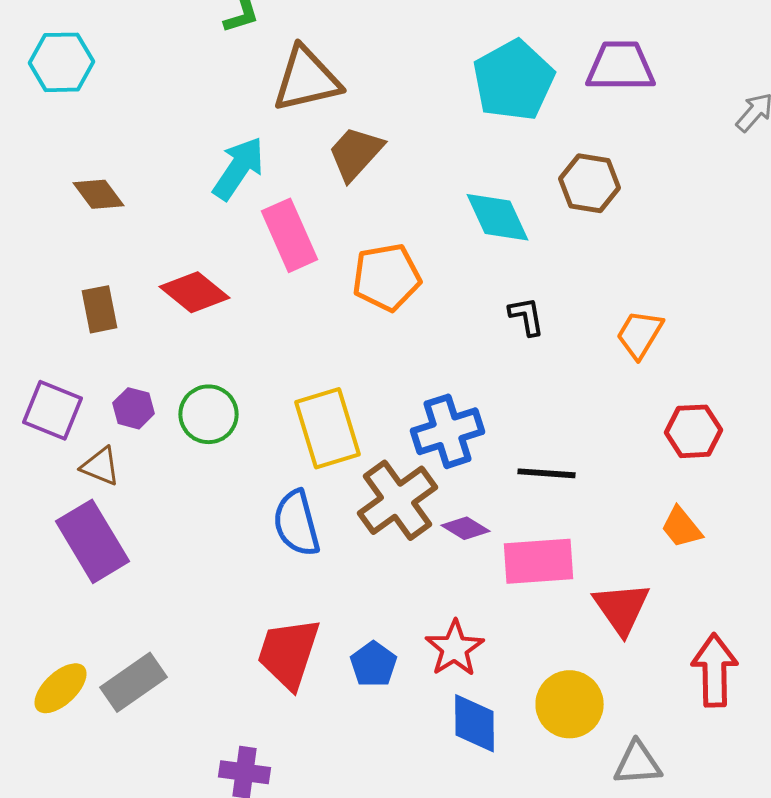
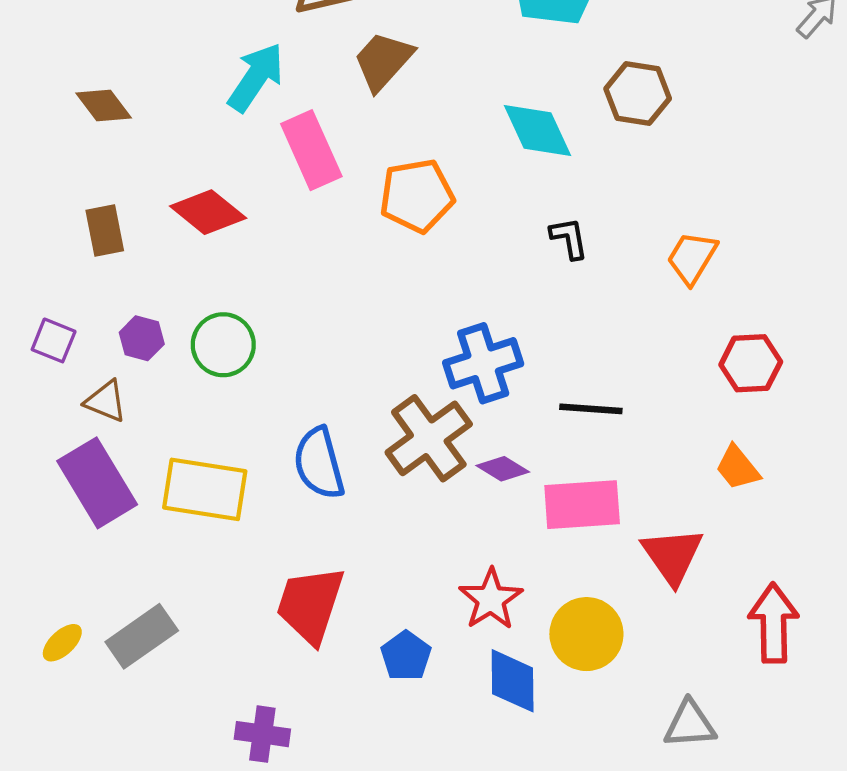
purple square: (52, 410) -> (54, 340), size x0.7
yellow rectangle: (328, 428) -> (205, 489), moved, turned -64
blue pentagon: (374, 664) -> (406, 656), moved
yellow ellipse: (60, 688) -> (62, 643), size x0.7
yellow circle: (570, 704) -> (586, 634), moved

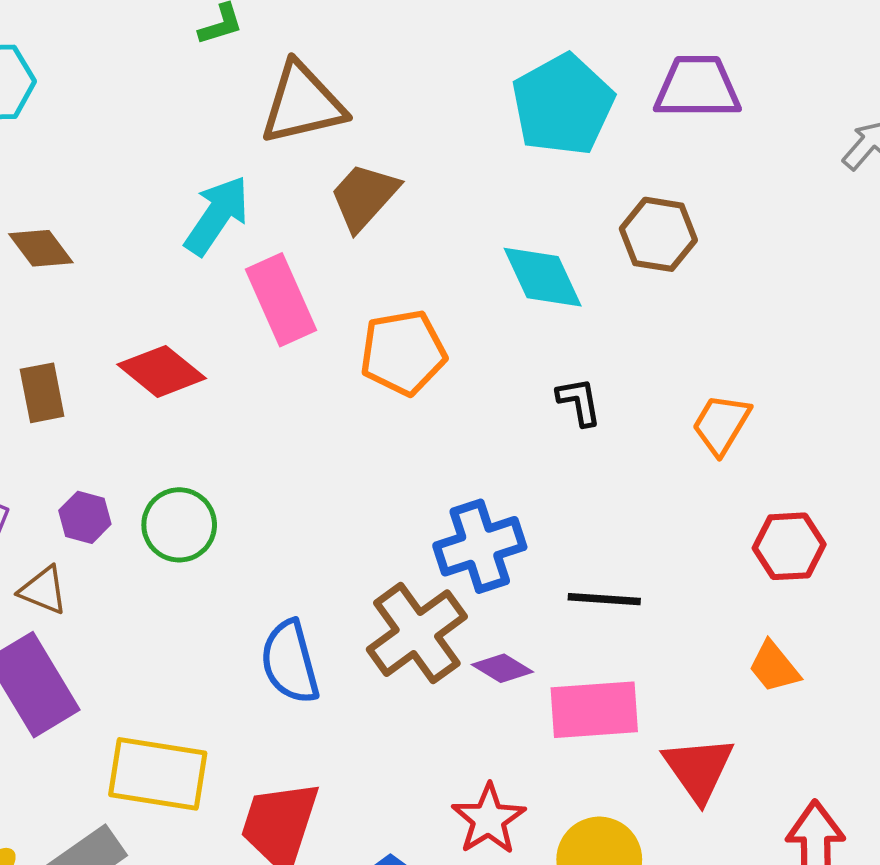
yellow rectangle: (205, 489) -> (158, 774), moved

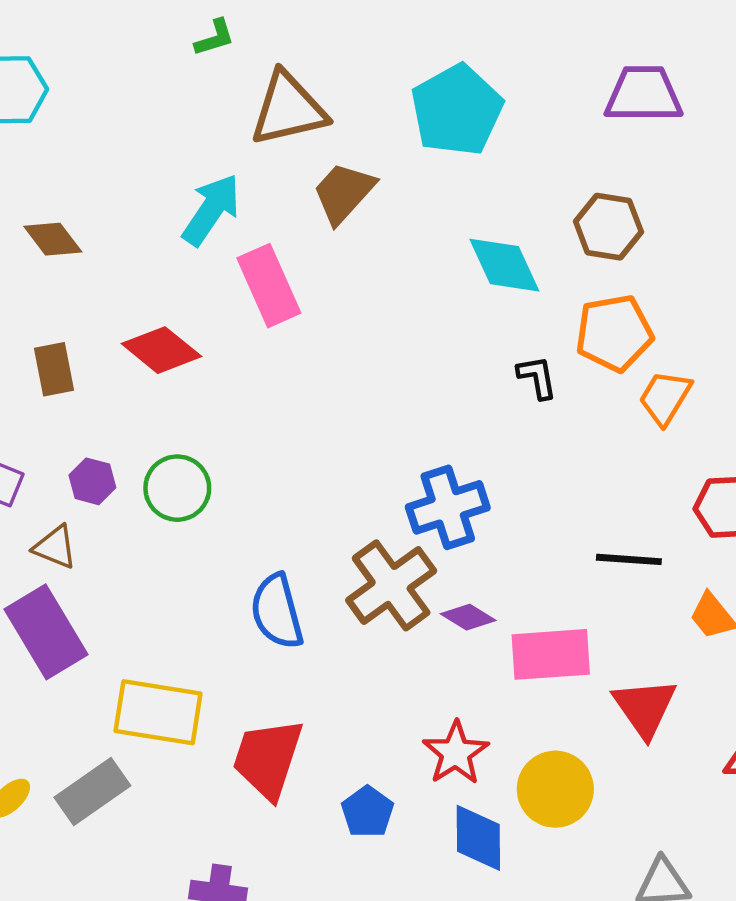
cyan pentagon: (563, 105) -> (457, 110), moved
orange pentagon: (403, 353) -> (614, 333), moved
black line: (604, 599) -> (629, 559), moved

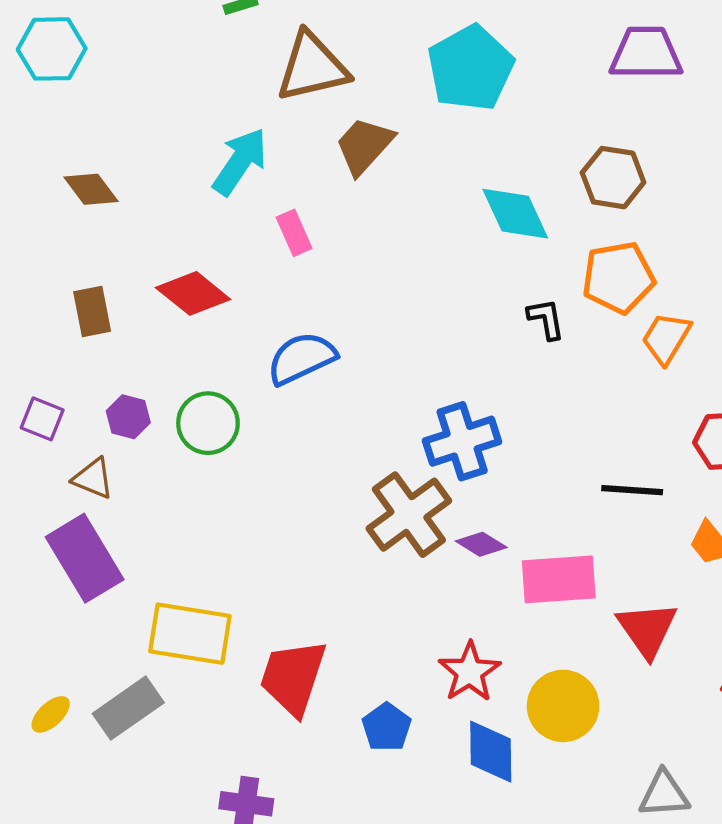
pink rectangle: (269, 286) -> (294, 233), size x0.6
blue semicircle: (277, 611) -> (302, 358), moved, turned 80

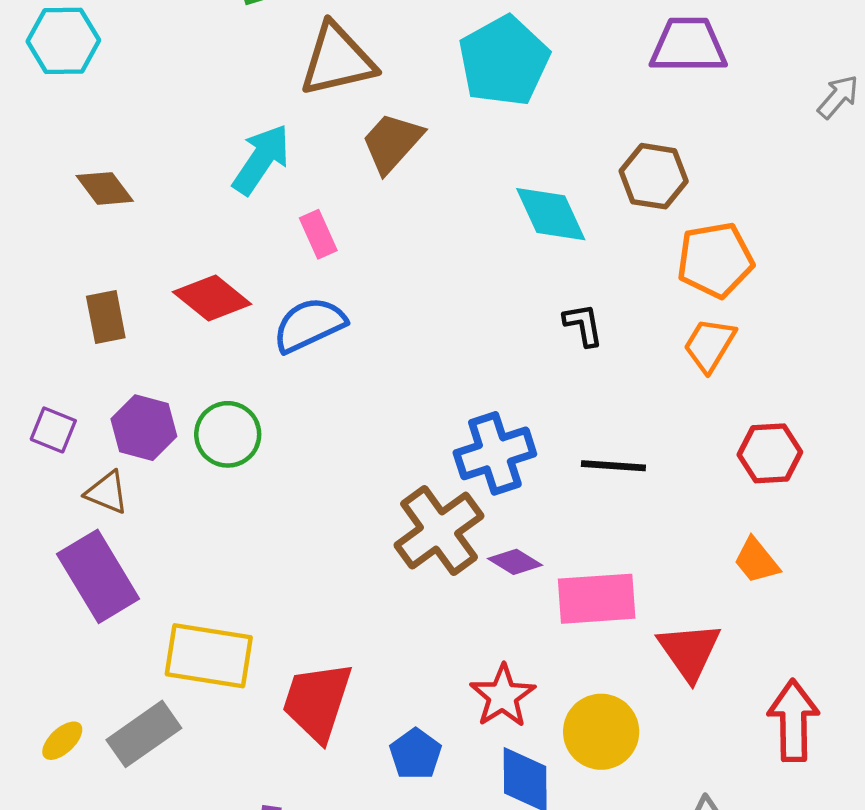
orange pentagon: (618, 277) -> (715, 260), moved
blue semicircle: (302, 358) -> (309, 325), moved
purple hexagon: (128, 417) -> (144, 428), size x1.4
black line: (632, 490) -> (613, 466), moved

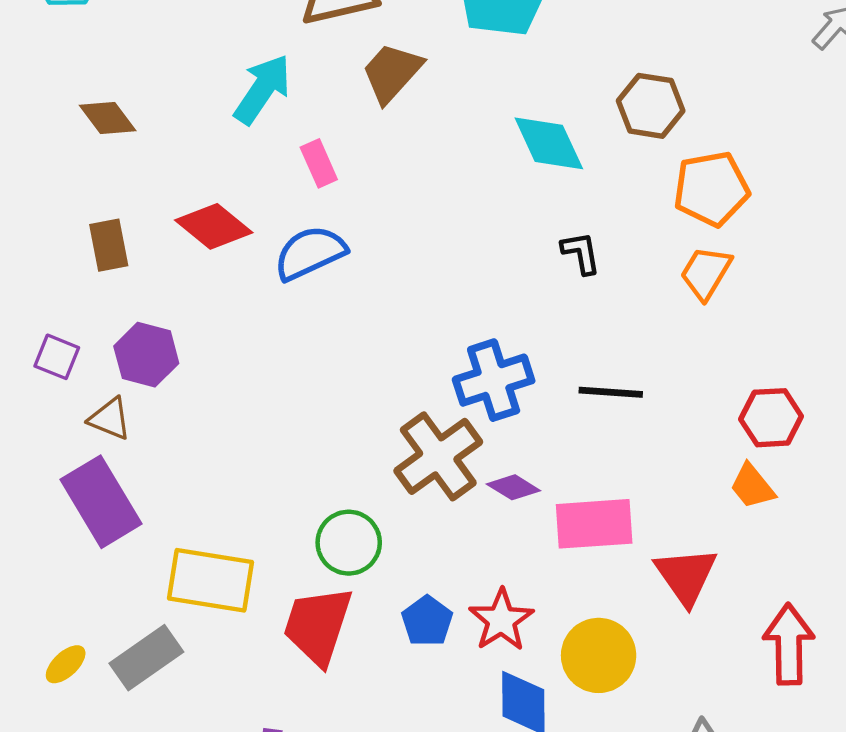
green circle: (228, 434) -> (349, 543), moved
red hexagon: (770, 453) -> (771, 418), moved
blue pentagon: (416, 754) -> (427, 621), moved

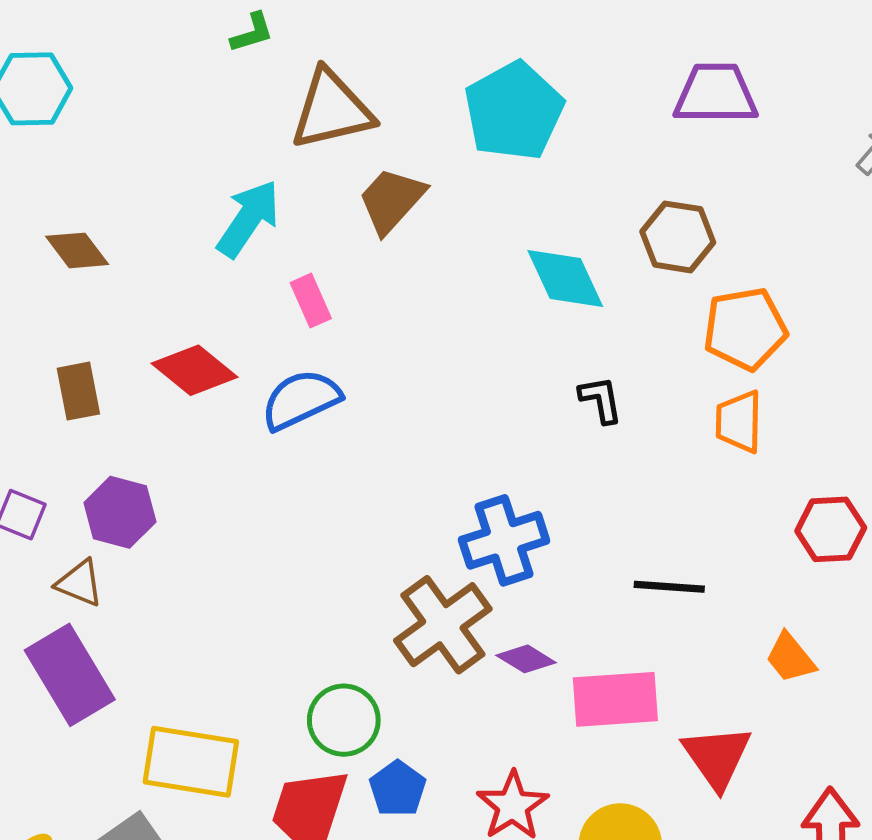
orange trapezoid: (706, 273) -> (739, 422), turned -30
black line: (611, 392) -> (669, 587), moved
red hexagon: (771, 418) -> (831, 529), moved
blue pentagon: (427, 621) -> (398, 789), moved

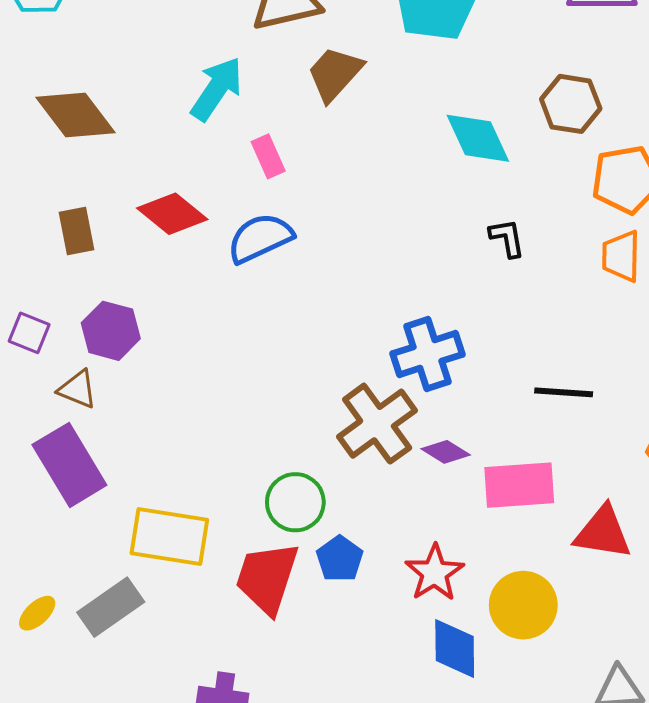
brown diamond: (77, 250) -> (76, 115), size x1.5
red triangle: (717, 757) -> (603, 533), turned -46

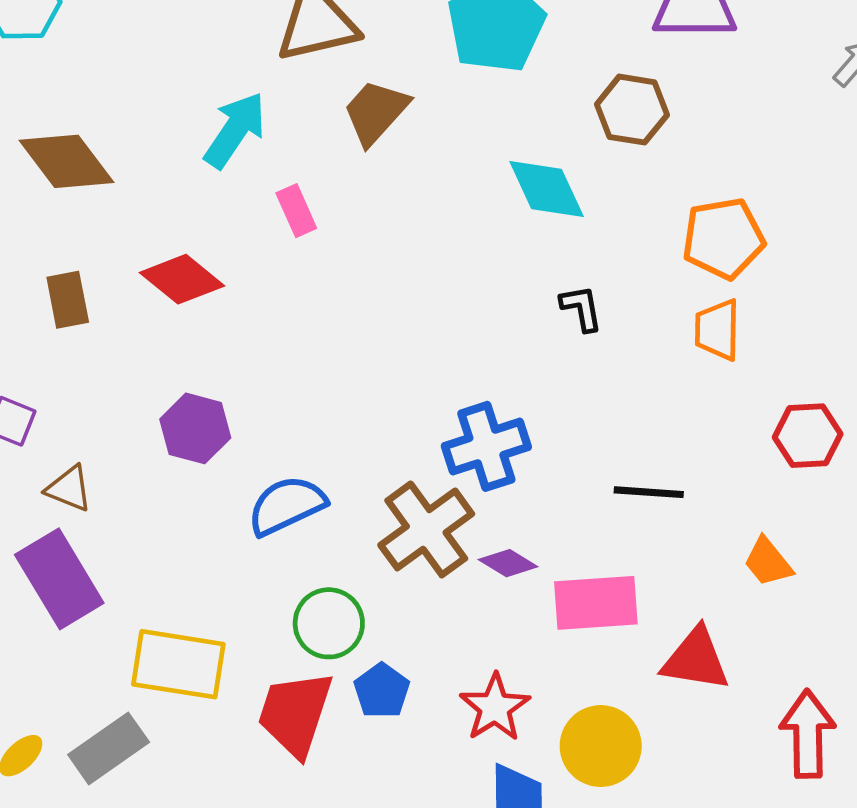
brown hexagon: (571, 104) -> (632, 110), moved
blue semicircle: (260, 238) -> (287, 505), moved
purple hexagon: (111, 331) -> (195, 428), moved

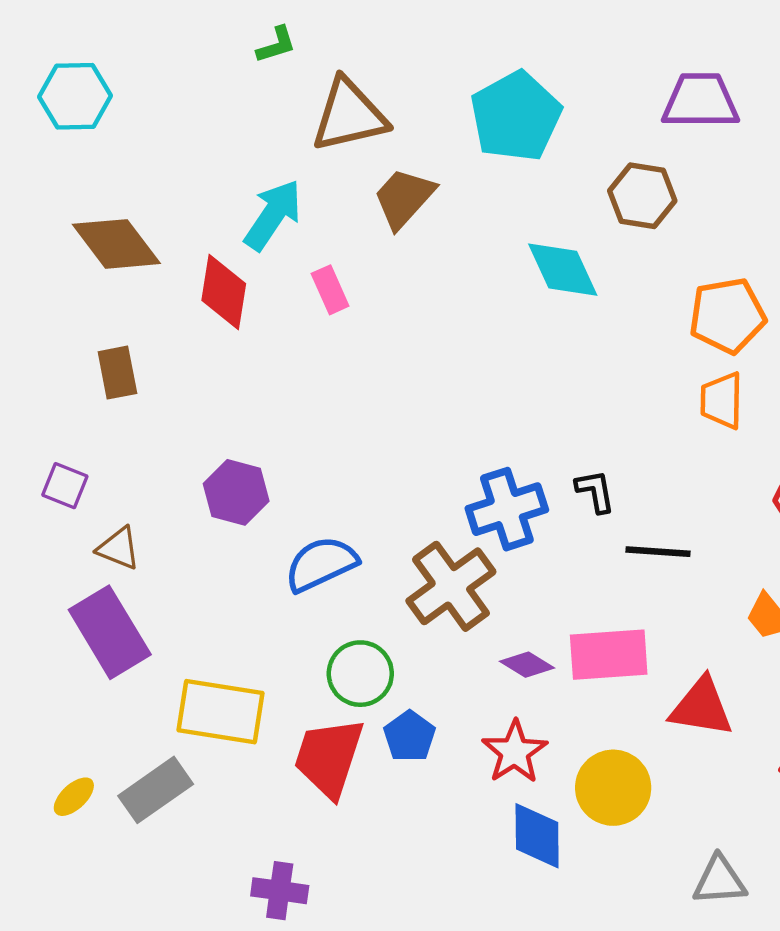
red diamond: (182, 279) -> (224, 292), moved, turned 60
black L-shape: (581, 308) -> (595, 491), moved
purple diamond: (508, 563) -> (527, 665), moved

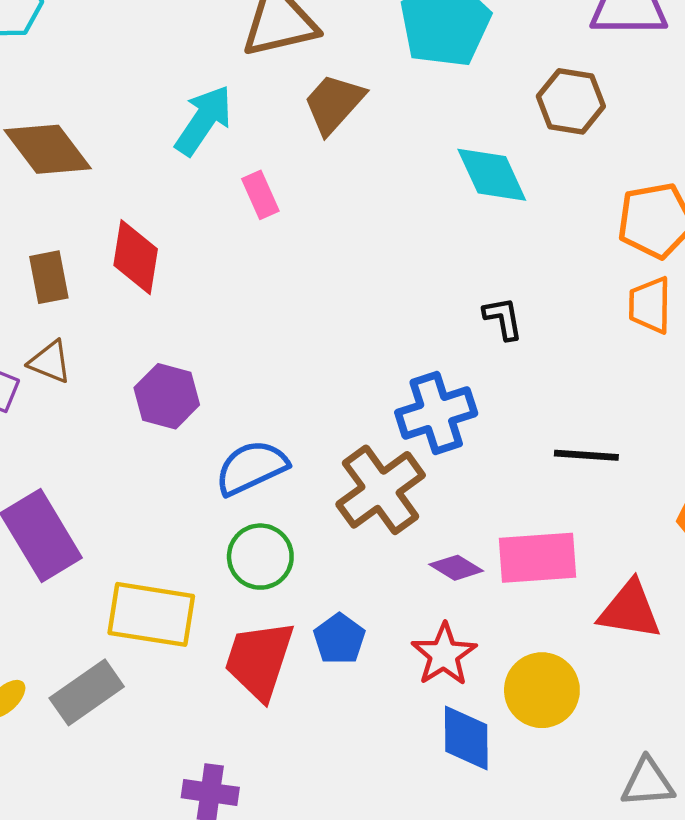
red diamond: (224, 292) -> (136, 257), moved
black L-shape: (595, 491) -> (503, 318), moved
brown triangle: (119, 548) -> (50, 362), moved
green circle: (360, 674) -> (260, 557), moved

